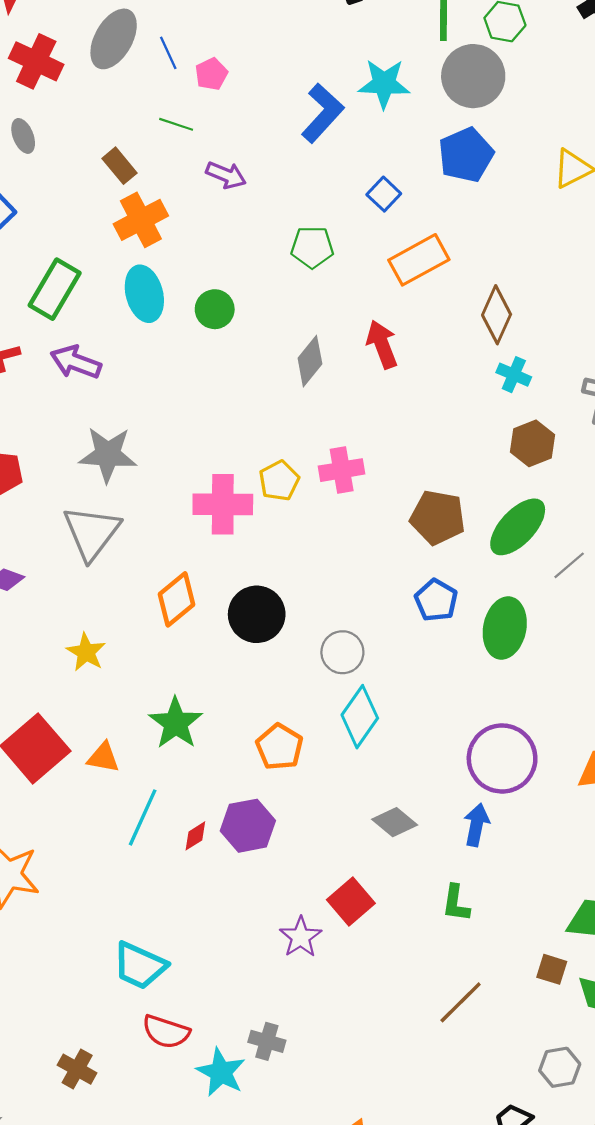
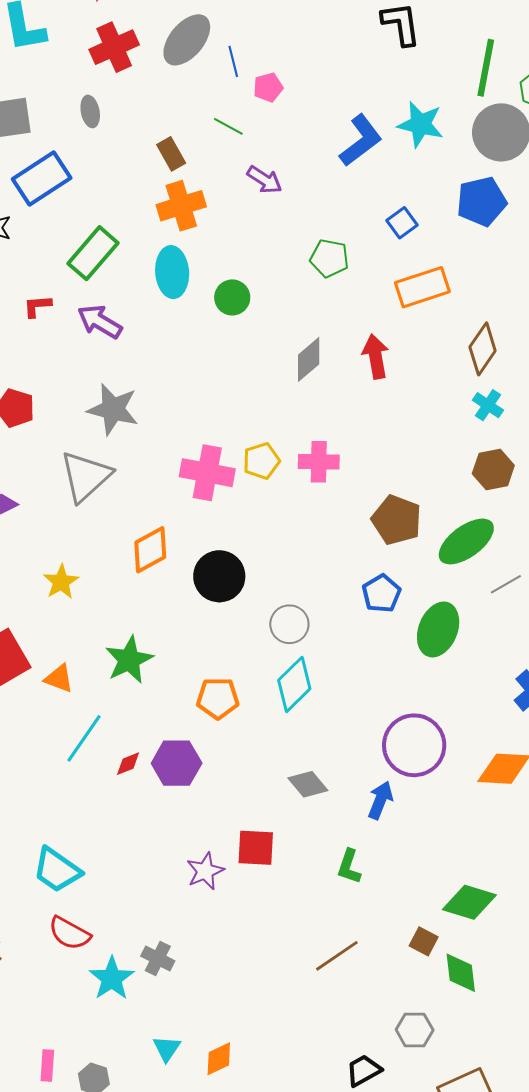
red cross: (36, 61) -> (114, 47), turned 30
orange pentagon: (279, 747) -> (218, 698), turned 30
red square: (351, 901) -> (256, 848), turned 33

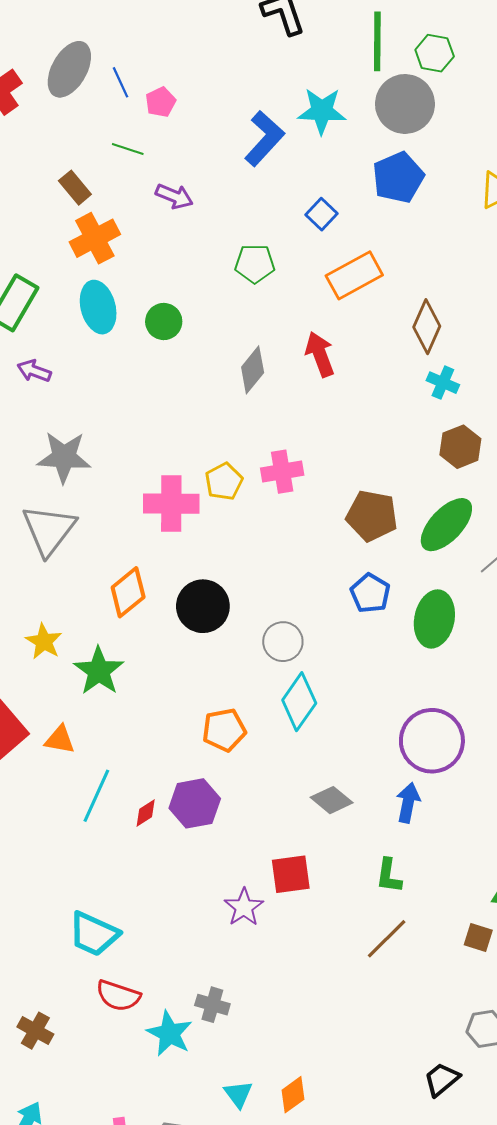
purple arrow: (100, 322) -> (34, 371), size x0.7
green star: (129, 660) -> (99, 671), moved
brown line: (337, 956) -> (387, 939), moved

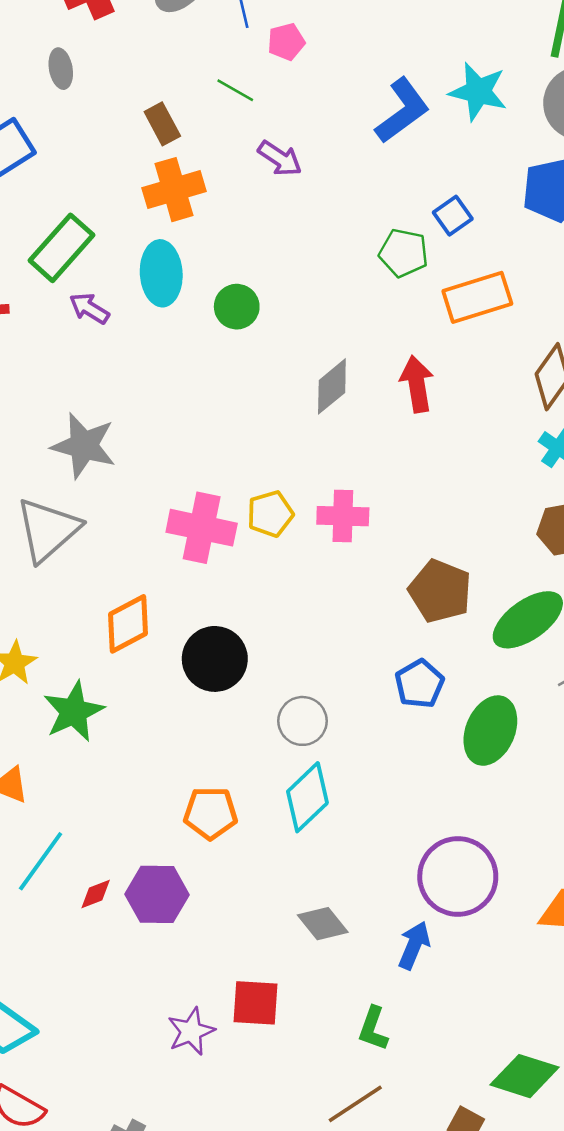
green pentagon: (255, 264) -> (404, 253), moved
purple arrow: (34, 371) -> (89, 308), moved

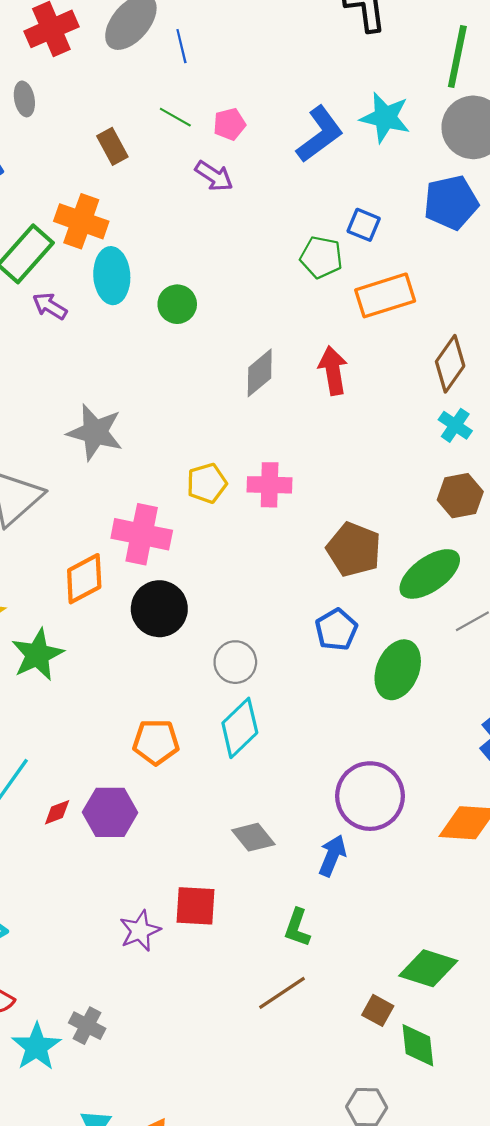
pink pentagon: (286, 42) -> (229, 124), moved
orange cross: (174, 190) -> (81, 221), moved, turned 36
blue square: (453, 216) -> (364, 225), turned -32
gray star: (84, 446) -> (95, 432), moved
pink cross: (202, 528) -> (142, 534), moved

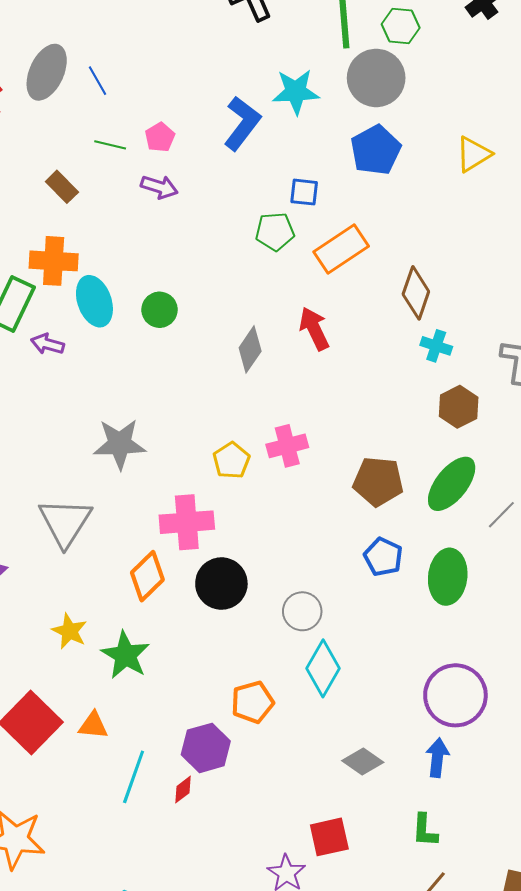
purple hexagon: (110, 812) -> (206, 748), moved

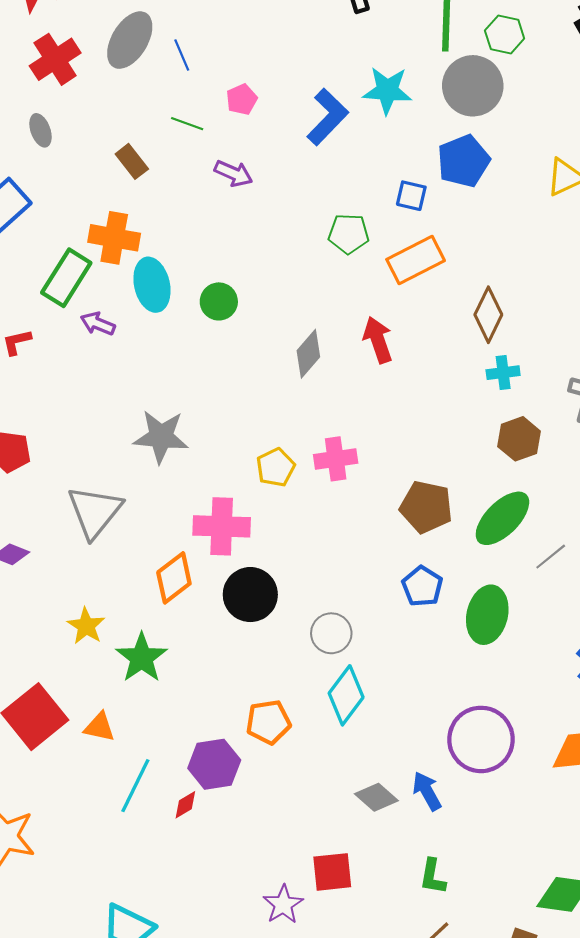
pink pentagon: (160, 137) -> (242, 99), moved
blue square: (304, 192) -> (411, 196), moved
cyan cross: (436, 346) -> (503, 373), turned -32
blue arrow: (437, 758) -> (427, 791), moved, turned -42

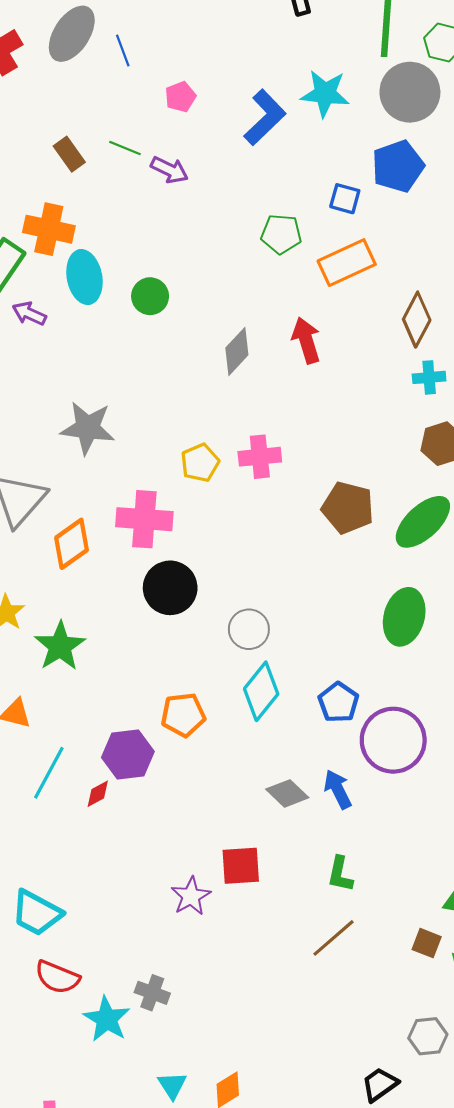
green line: (187, 124) -> (125, 148), moved
orange diamond: (174, 578) -> (72, 544), moved
blue pentagon: (422, 586) -> (338, 702), moved

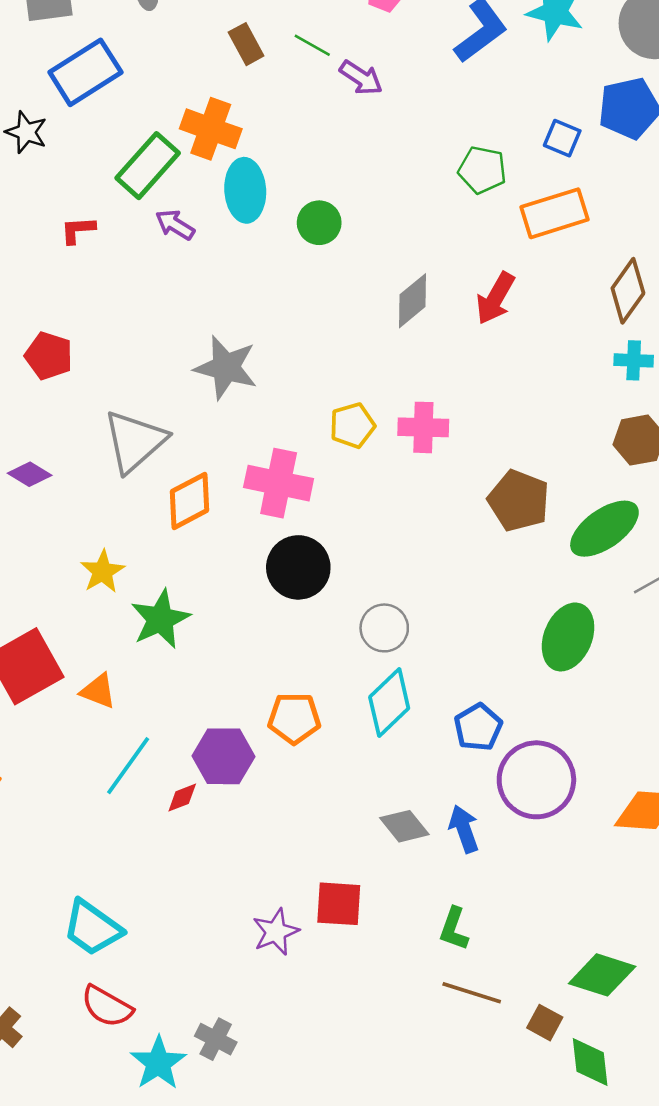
red arrow: (306, 340) -> (495, 298), turned -141
brown line: (334, 938) -> (472, 993), moved, turned 51

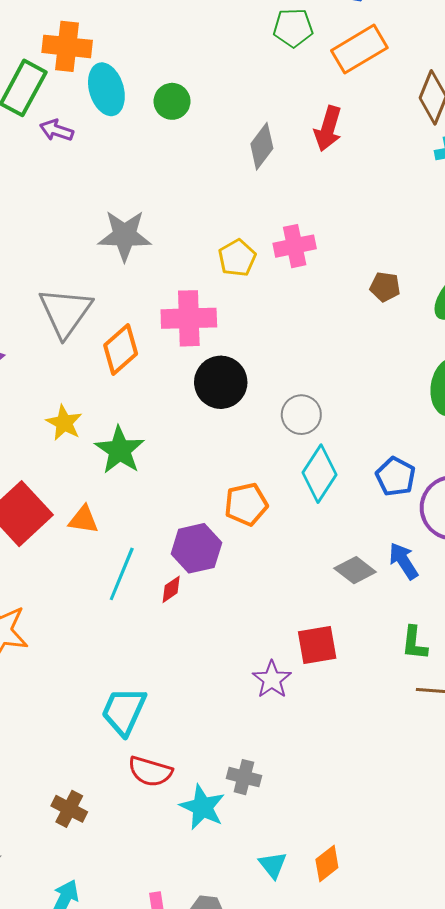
brown pentagon: (519, 501) -> (385, 287), size x0.6
cyan trapezoid: (92, 928) -> (124, 711), turned 92

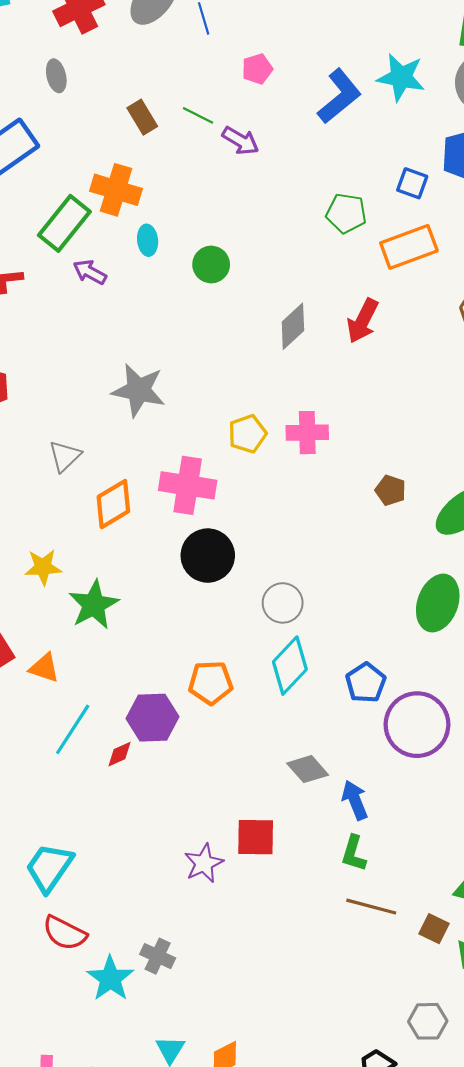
cyan ellipse: (106, 89) -> (148, 240), size x0.6
gray triangle: (65, 312) -> (65, 456), size x0.6
yellow star: (64, 423) -> (43, 567), turned 30
blue arrow: (404, 561) -> (355, 800), moved

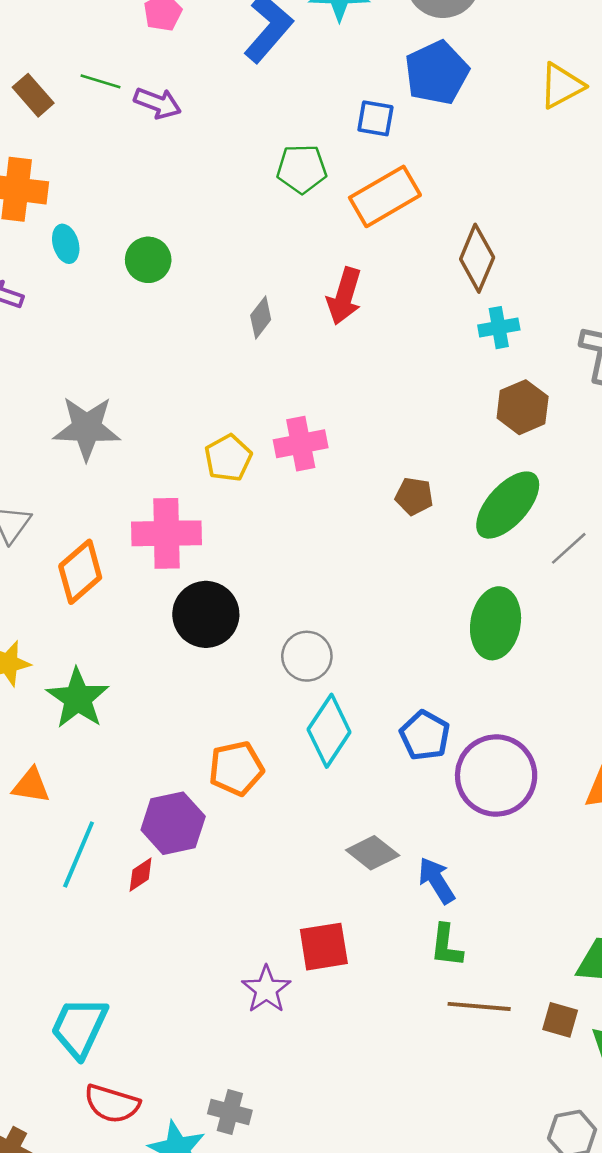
gray diamond: (293, 326) -> (261, 318), size x0.7

